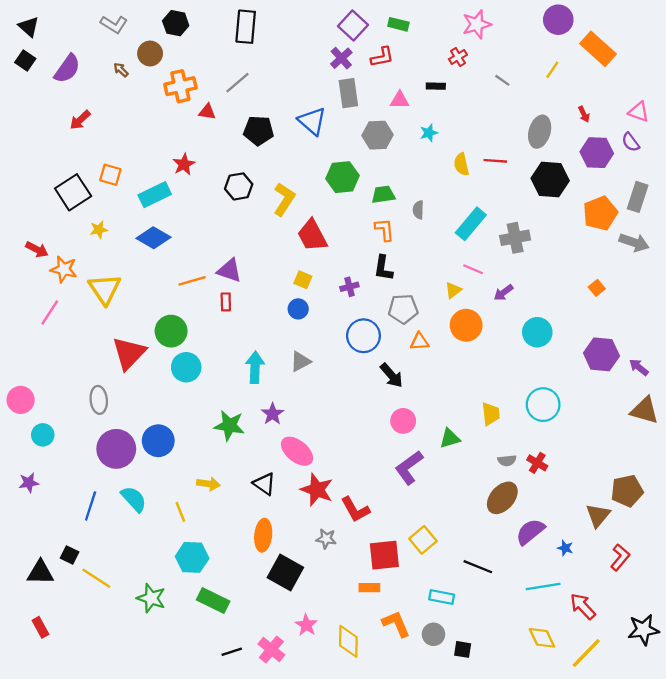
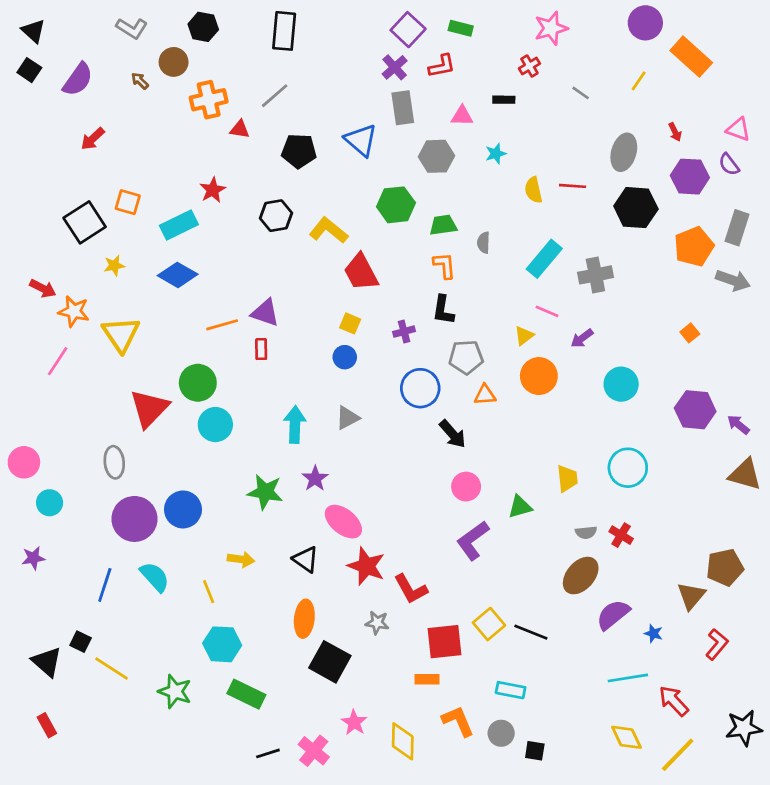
yellow L-shape: (284, 199) -> (329, 230), turned -84
black line: (478, 567) -> (531, 632), moved
black triangle: (40, 573) -> (47, 662), turned 40

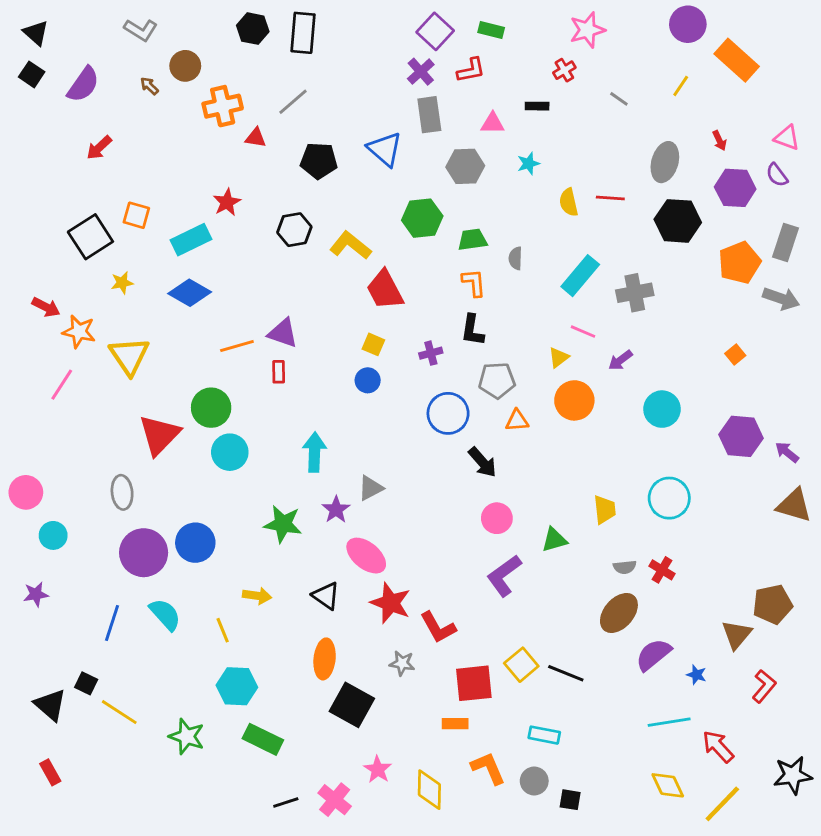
black hexagon: (203, 27) -> (253, 29), moved
gray triangle: (347, 418) -> (370, 488), moved

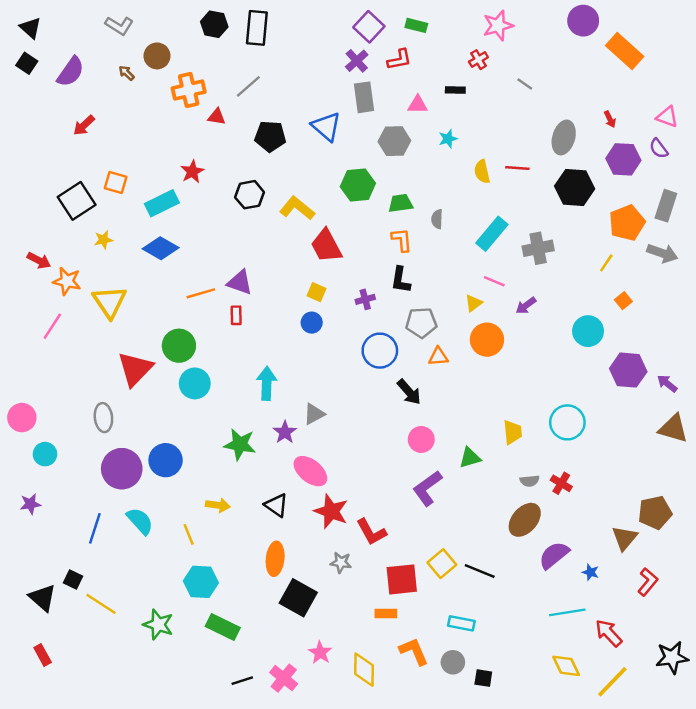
yellow line: (681, 86) -> (606, 263), moved
cyan circle: (662, 409) -> (588, 331), moved

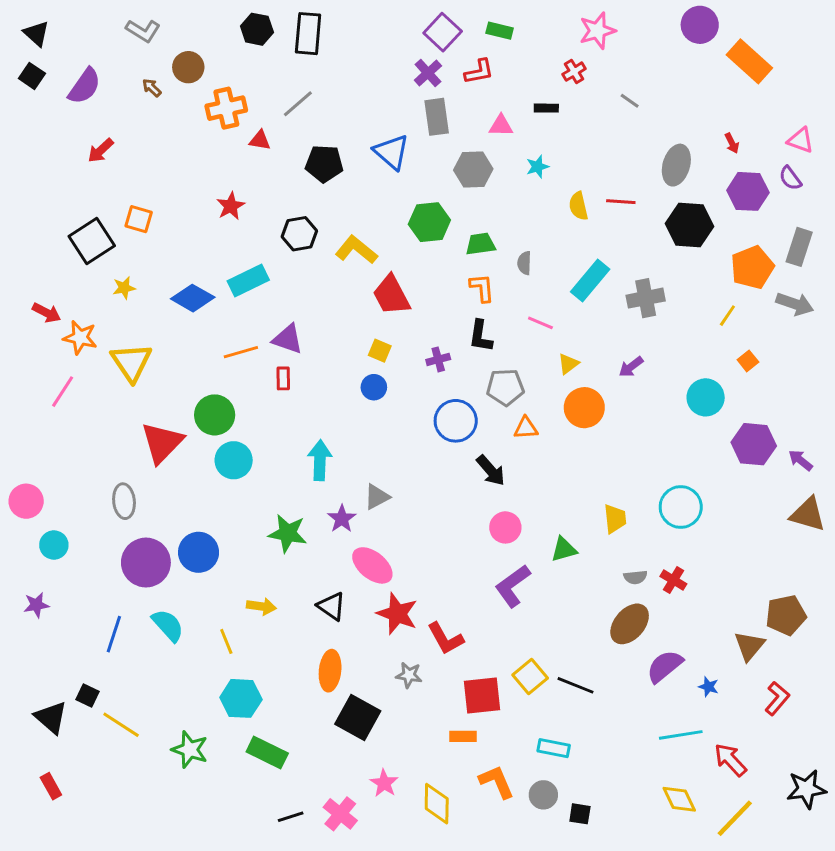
cyan rectangle: (162, 203) -> (248, 281), moved
pink line: (494, 281) -> (540, 323), moved

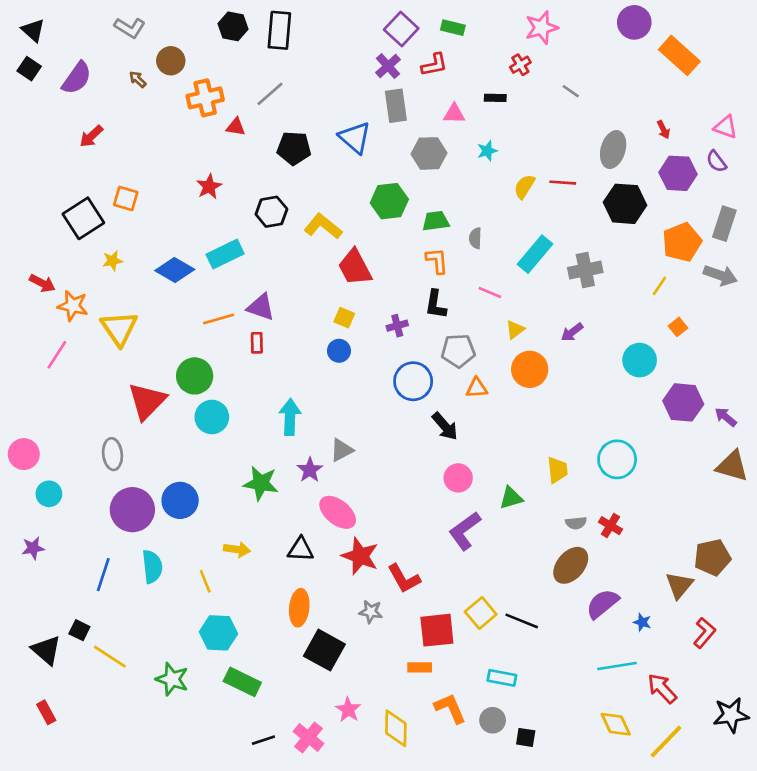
yellow semicircle: (578, 206) -> (524, 187), turned 45
black triangle: (331, 606) -> (301, 549), turned -32
cyan semicircle: (168, 625) -> (152, 567), turned 36

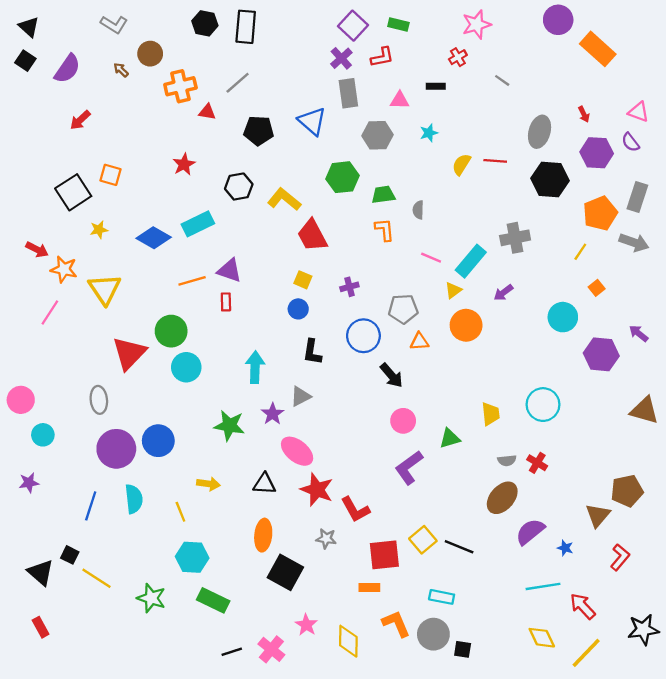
cyan rectangle: (535, 254) -> (471, 261), moved
black L-shape: (436, 304) -> (312, 352), moved
purple arrow: (726, 417) -> (639, 333), moved
gray circle: (493, 720) -> (433, 634), size x1.4

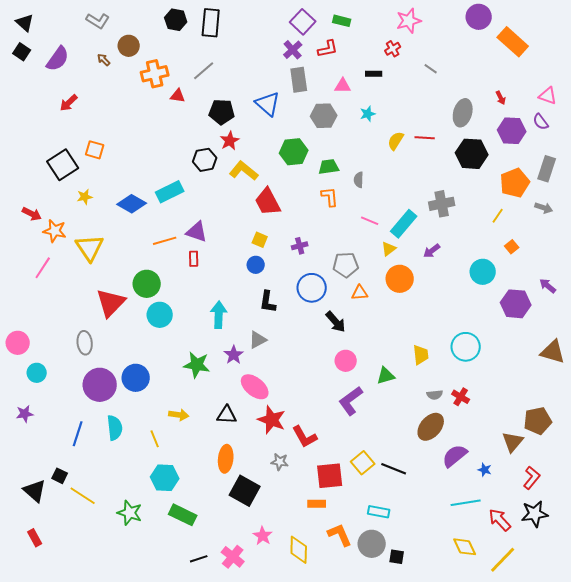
red star: (184, 164) -> (230, 141), moved
gray arrow: (634, 242) -> (544, 208), size x0.7
black star: (643, 630) -> (535, 514), moved

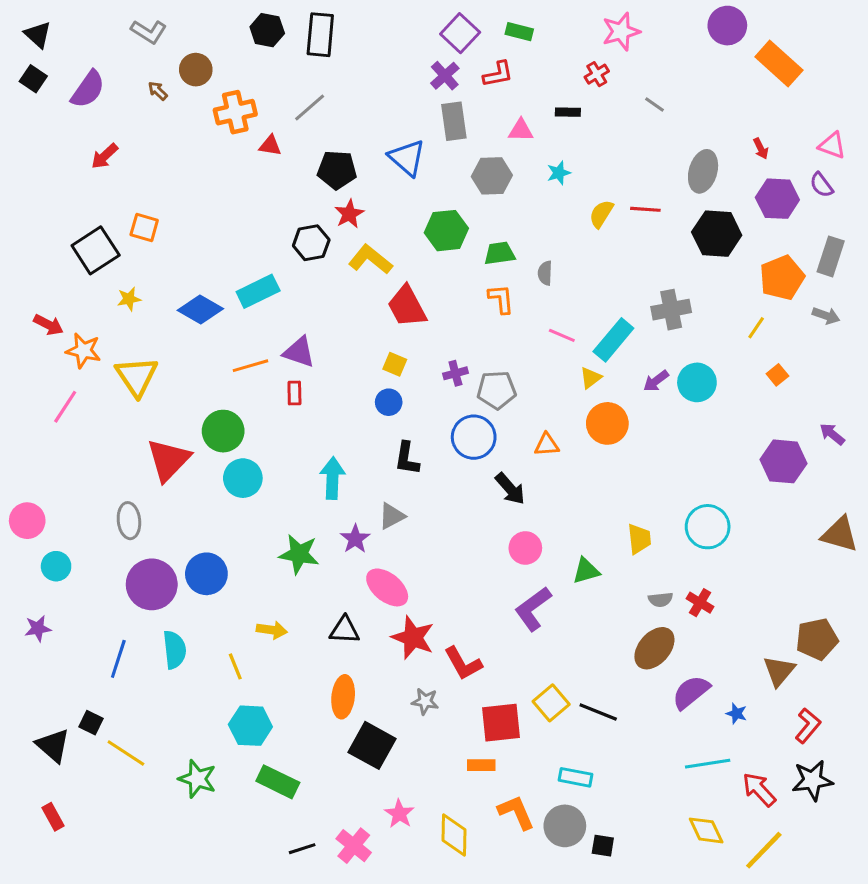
gray pentagon: (346, 265) -> (496, 390), moved
cyan circle: (483, 272) -> (697, 382), moved

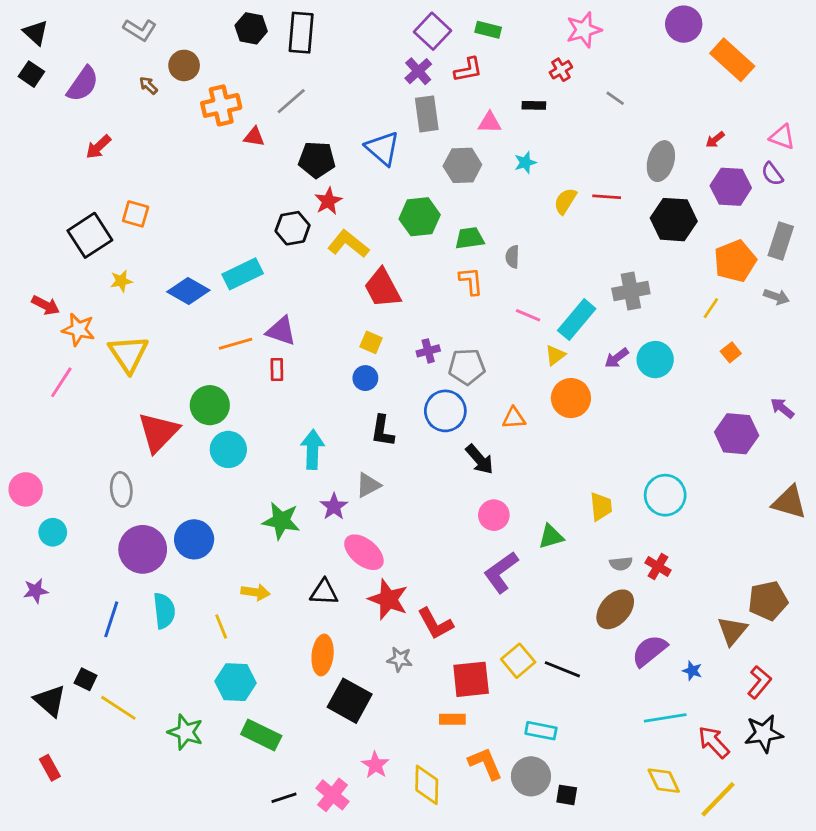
red arrow: (761, 149) -> (715, 140), turned 78

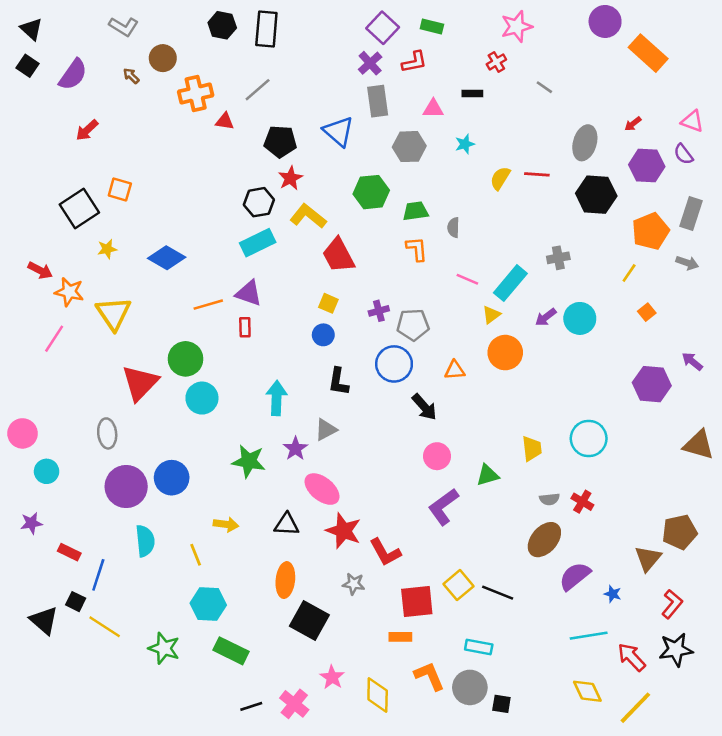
cyan rectangle: (243, 274) -> (258, 243), moved
gray cross: (631, 291) -> (558, 258), size x0.7
blue line: (111, 619) -> (98, 575), moved
red rectangle: (50, 768) -> (69, 552), moved, turned -35

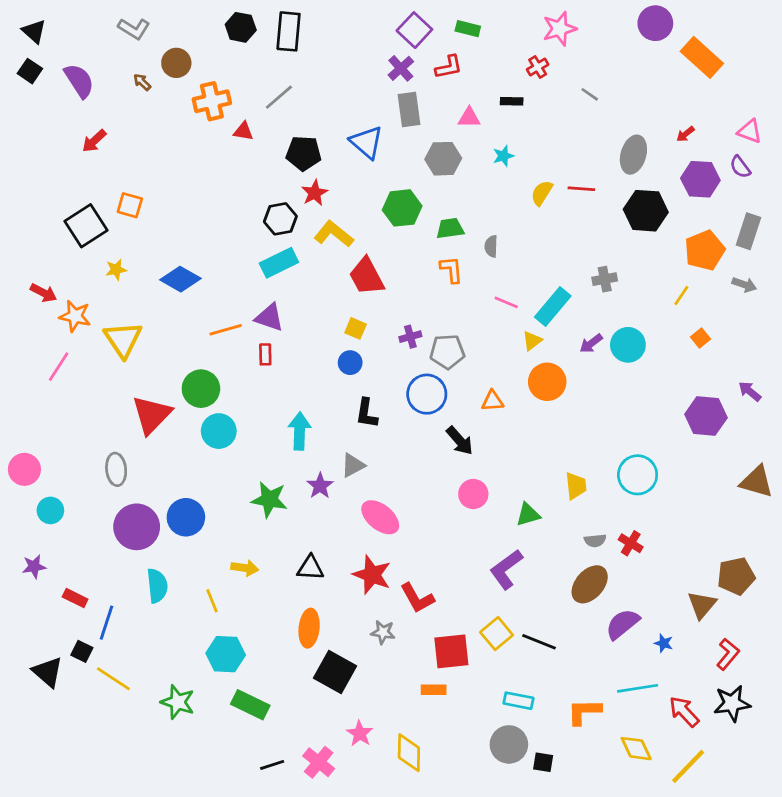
purple semicircle: (73, 75) -> (79, 81), turned -68
pink ellipse: (322, 489) -> (380, 517), moved
purple L-shape: (443, 507) -> (506, 569), moved
orange L-shape: (429, 676) -> (584, 712), moved, turned -68

